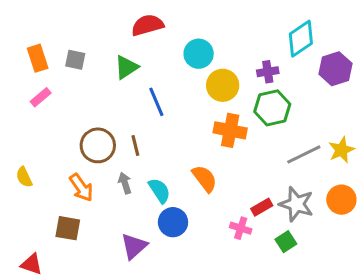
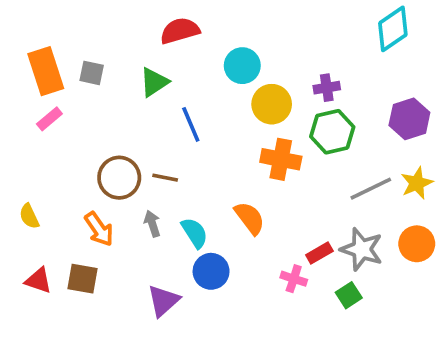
cyan diamond: (301, 39) -> (393, 29), moved
orange rectangle: (38, 58) -> (46, 71), size x1.4
purple hexagon: (335, 69) -> (409, 119), moved
brown line: (135, 145) -> (165, 178), turned -65
red triangle: (32, 264) -> (38, 280), moved

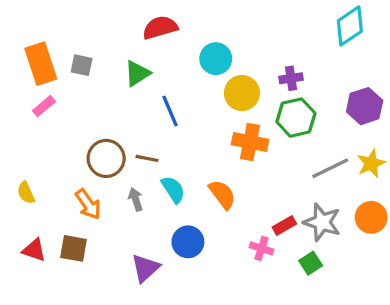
cyan semicircle: (195, 233) -> (173, 190), moved

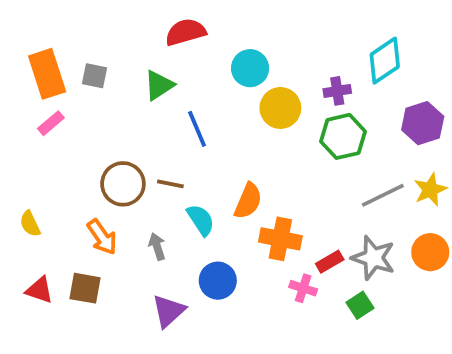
cyan diamond: (350, 26) -> (385, 61), moved
orange cross: (250, 142) -> (280, 239), moved
orange semicircle: (222, 194) -> (248, 201), moved, turned 60
gray arrow: (136, 199) -> (157, 246), moved

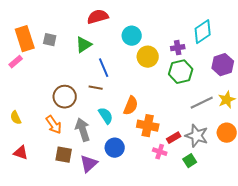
pink rectangle: (51, 123) -> (16, 62), moved
brown line: (170, 184) -> (96, 88), moved
gray arrow: (157, 246) -> (83, 130), size x1.6
brown square: (85, 288) -> (64, 155), moved

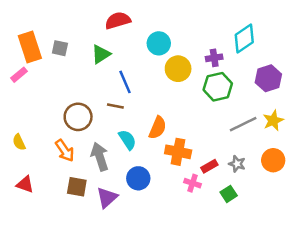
gray star: (197, 136) -> (237, 164), size x0.6

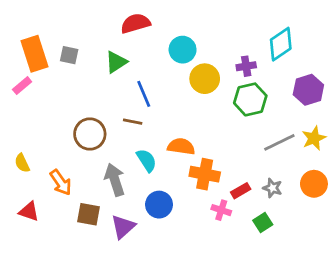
orange semicircle: (158, 128) -> (181, 146), turned -105
orange arrow: (65, 151) -> (61, 182), moved

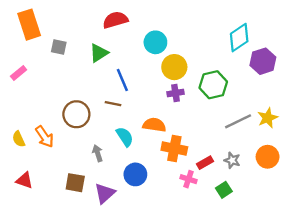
orange rectangle: (35, 54) -> (29, 25), moved
purple cross: (246, 66) -> (176, 93), moved
purple hexagon: (308, 90) -> (263, 61), moved
gray arrow: (115, 180) -> (98, 153), size x0.6
orange arrow: (61, 182) -> (45, 137), moved

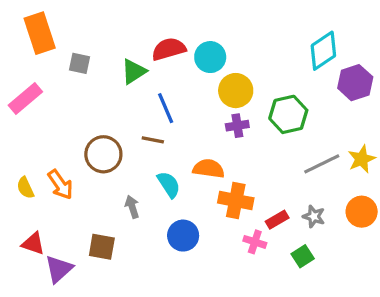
red semicircle: (115, 20) -> (169, 49), moved
pink rectangle: (19, 73) -> (25, 98), size x1.5
purple triangle: (105, 193) -> (59, 269), moved

